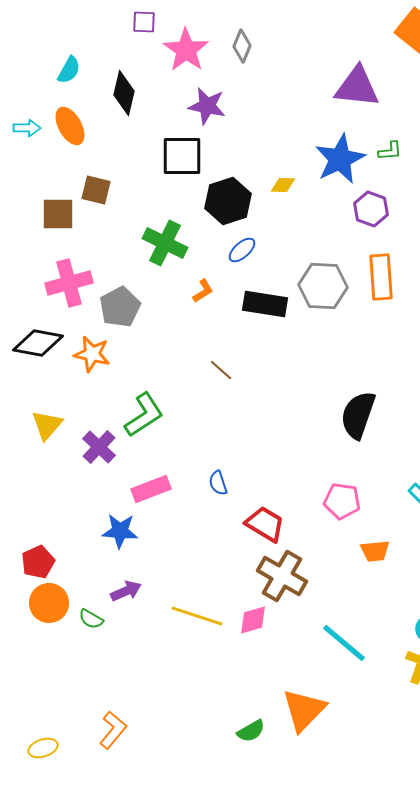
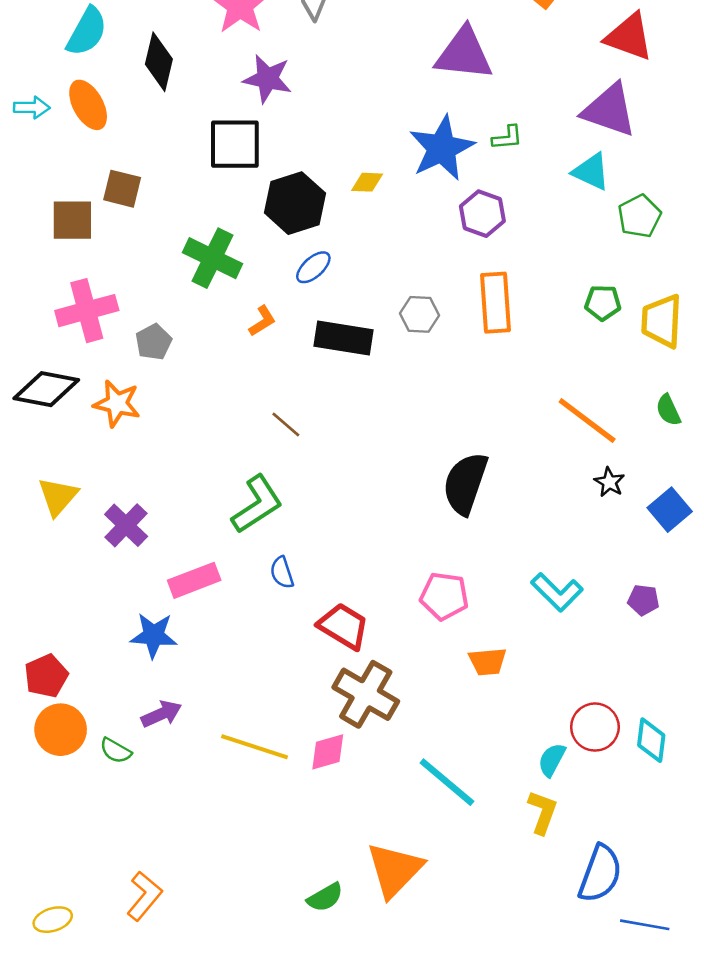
cyan semicircle: (69, 70) -> (87, 32), size x1.4
gray hexagon: (323, 286) -> (419, 314), size x0.6
gray pentagon: (120, 307) -> (154, 342), size x0.7
green L-shape: (144, 415) -> (257, 504), moved

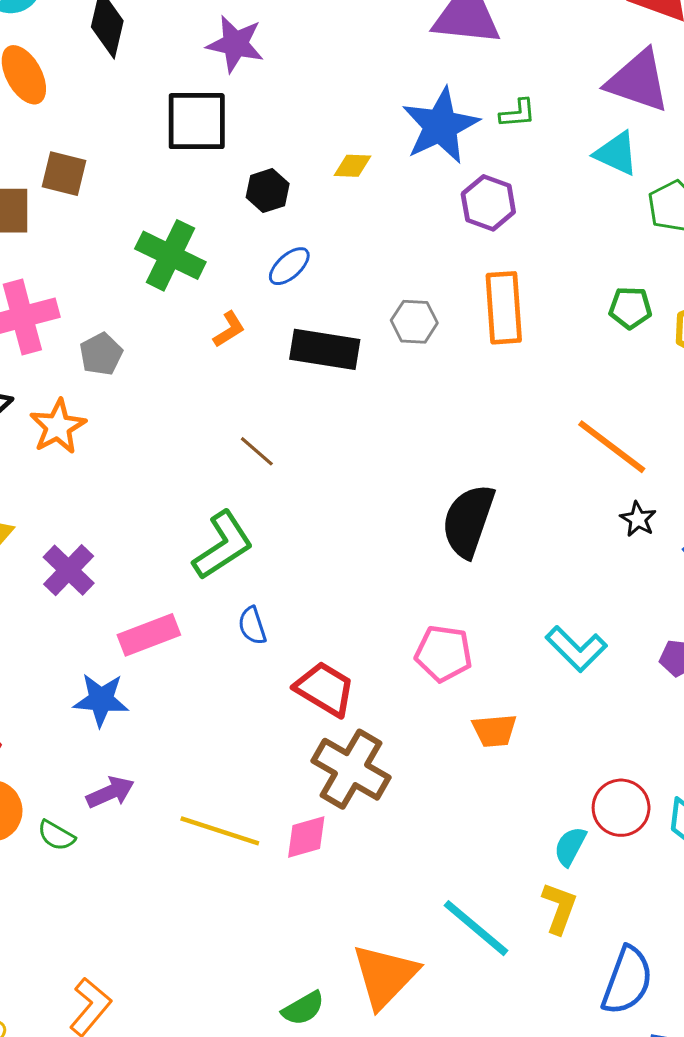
black hexagon: (295, 203) -> (268, 191), size x0.6
orange star: (117, 404) -> (58, 427), turned 30
cyan line: (447, 782) -> (476, 928), moved

